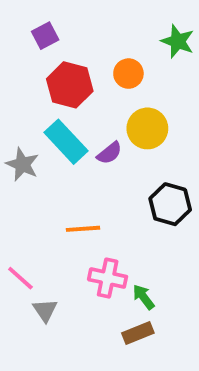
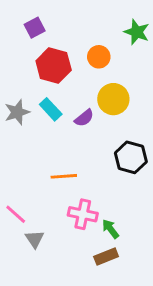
cyan rectangle: (66, 142) -> (51, 109), size x0.7
gray star: (22, 164) -> (17, 112), moved, turned 30

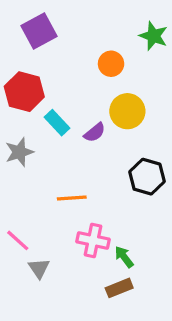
purple square: (35, 28) -> (39, 31), size x1.5
red hexagon: (54, 66) -> (24, 92), moved
gray star: (17, 112) -> (19, 152), moved

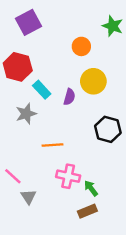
purple semicircle: (95, 132) -> (69, 97), turned -35
gray star: (19, 152) -> (26, 114), moved

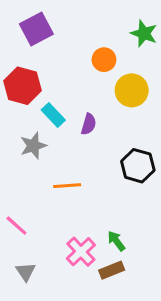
yellow circle: (93, 81) -> (132, 90), moved
pink cross: (68, 176) -> (81, 252), moved, turned 35
gray triangle: (28, 197) -> (26, 272), moved

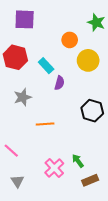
purple square: (36, 29) -> (25, 19), turned 30
cyan rectangle: (53, 115) -> (46, 66), moved
brown rectangle: (112, 270) -> (90, 180), moved

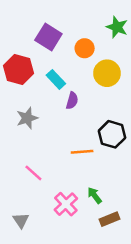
purple square: (25, 19) -> (48, 37), moved, turned 30
orange line: (45, 124) -> (82, 152), moved
pink line: (11, 151) -> (33, 173), moved

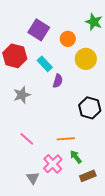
orange line: (82, 152) -> (66, 139), moved
gray triangle: (21, 220) -> (33, 178), moved

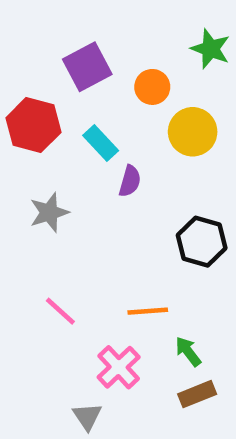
purple square: (39, 30) -> (87, 67), turned 30
green arrow: (76, 157) -> (188, 351), moved
gray triangle: (33, 178) -> (87, 416), moved

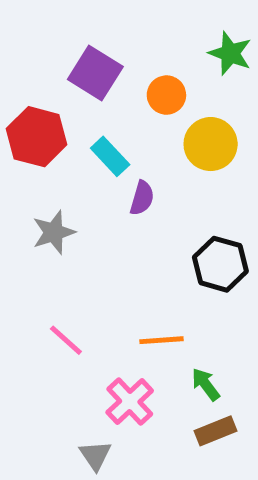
purple square: (87, 67) -> (95, 73), turned -30

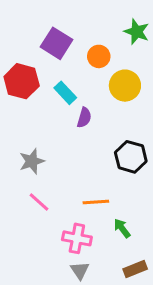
gray star: (54, 232) -> (32, 161), moved
pink cross: (130, 401) -> (77, 238), turned -36
brown rectangle: (215, 431) -> (135, 269), moved
gray triangle: (95, 455) -> (80, 270), moved

